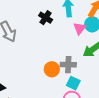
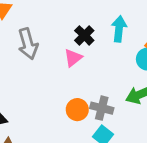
pink triangle: (80, 28) -> (73, 58), moved

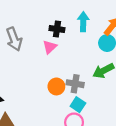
black cross: (84, 35) -> (57, 29), turned -32

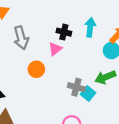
orange circle: (56, 86) -> (36, 69), moved
cyan square: (78, 105) -> (88, 93), moved

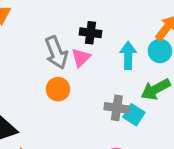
cyan arrow: (90, 27) -> (128, 55), moved
gray arrow: (21, 38) -> (56, 53), moved

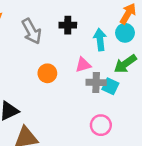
gray arrow: (56, 53) -> (32, 31), moved
pink triangle: (81, 58) -> (83, 65), moved, turned 35

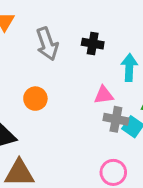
orange circle: (47, 73) -> (35, 99), moved

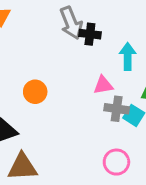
gray arrow: (47, 44) -> (71, 23), moved

